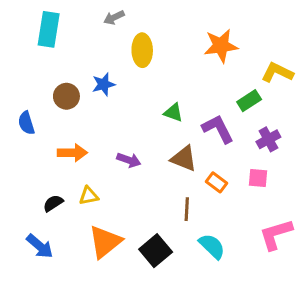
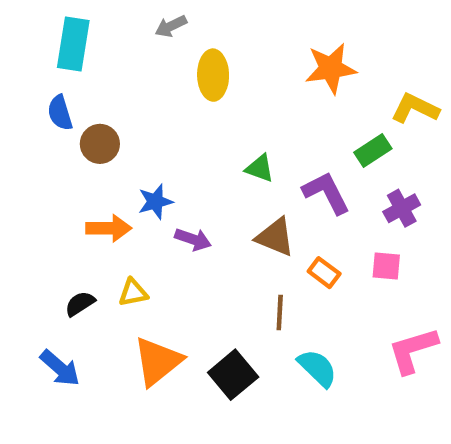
blue star: (104, 84) -> (155, 202), moved
blue semicircle: (26, 123) -> (60, 113), moved

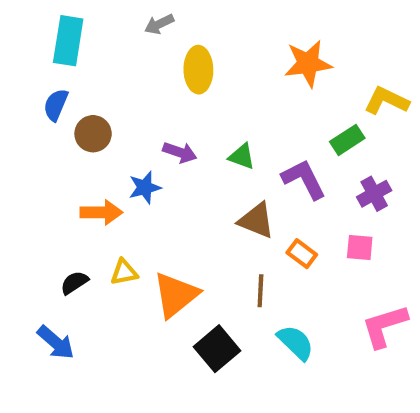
blue semicircle: (60, 113) -> (56, 105), turned 40
purple arrow: (193, 239) -> (180, 152), moved
orange triangle: (158, 361) -> (176, 295), moved

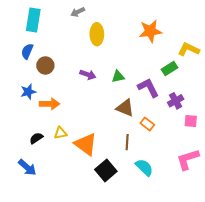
green triangle: (242, 156) -> (118, 77), turned -32
blue star: (145, 187) -> (28, 92), moved
purple cross: (374, 194) -> (176, 101), moved
pink square: (360, 247) -> (191, 121), moved
orange triangle: (176, 295) -> (86, 144), turned -45

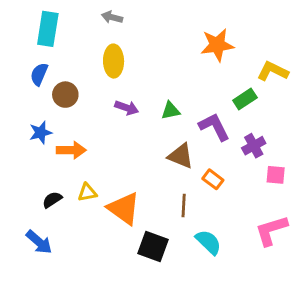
gray arrow: (78, 12) -> (112, 17), turned 40
yellow ellipse: (97, 34) -> (114, 61), moved
black square: (106, 170) -> (153, 246), turned -30

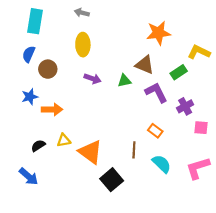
brown triangle: (181, 156) -> (145, 65), moved
cyan semicircle: (208, 242) -> (162, 164), moved
black square: (153, 246) -> (112, 180), turned 30

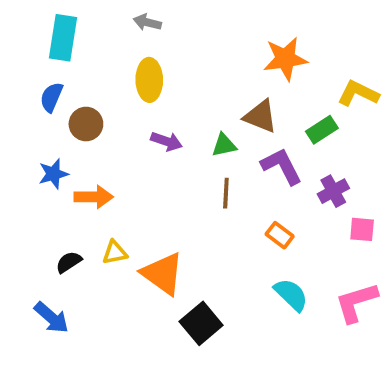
brown line: (134, 150) -> (226, 193), moved

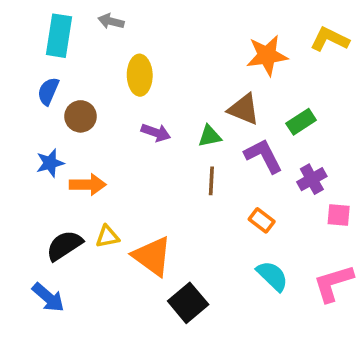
gray arrow: (147, 22) -> (111, 21), moved
yellow L-shape: (358, 93) -> (330, 39), moved
black semicircle: (69, 262) -> (64, 245), size x1.5

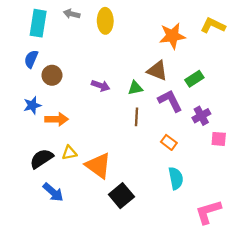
yellow ellipse: (140, 75) -> (105, 21), moved
cyan semicircle: (272, 276) -> (176, 178), turned 35
pink L-shape: (333, 283) -> (208, 212), moved
blue arrow: (48, 297) -> (53, 192), moved

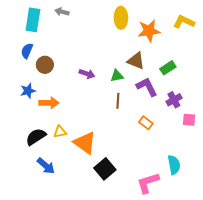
yellow ellipse: (105, 21) -> (121, 18), moved
cyan semicircle: (176, 178) -> (174, 165), moved
pink L-shape: (208, 212) -> (148, 183), moved

